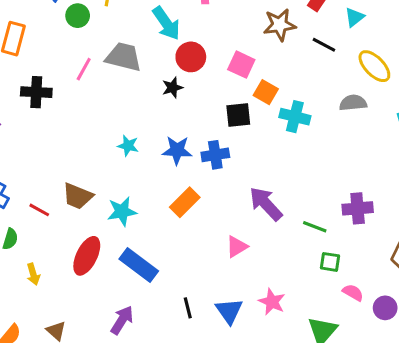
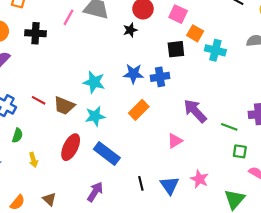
cyan star: (128, 146) -> (94, 82), moved, size x1.5
red line: (39, 210) -> (39, 100), moved

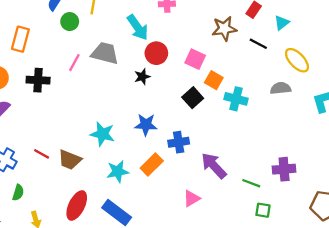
black square: (176, 49) -> (193, 98), turned -36
blue cross: (160, 77) -> (179, 142), moved
cyan star: (95, 116) -> (118, 172), moved

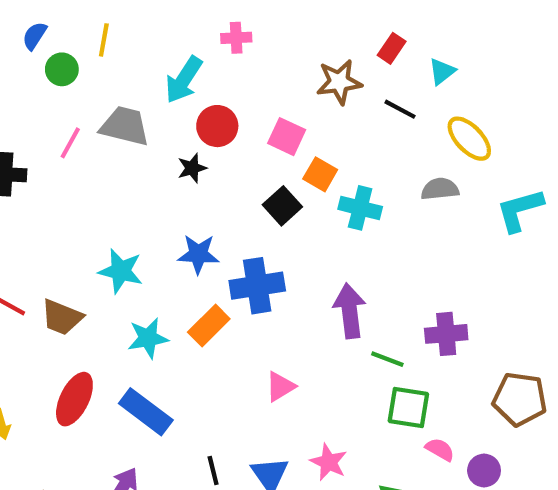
cyan arrow: (138, 27) -> (184, 80), turned 68
blue cross: (179, 142) -> (257, 286), size x1.4
purple arrow: (214, 166) -> (350, 311), moved, turned 36
green square: (263, 210) -> (408, 407), size x1.5

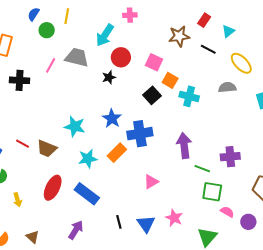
blue star: (198, 254) -> (112, 118), turned 30

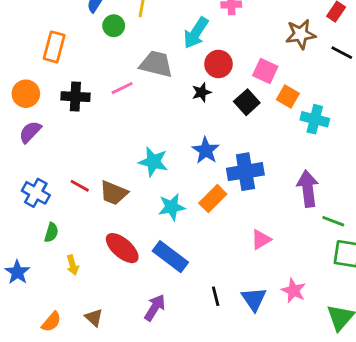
pink line: (51, 65) -> (122, 88), moved, turned 35
black square: (152, 95) -> (247, 102), moved
red ellipse: (53, 188) -> (122, 248), turned -75

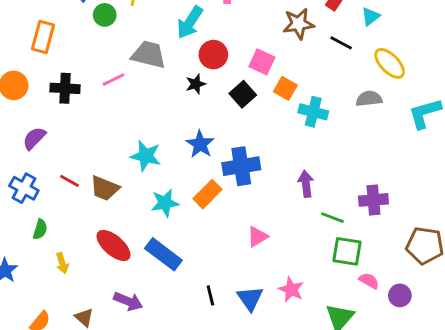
purple semicircle: (30, 132) -> (34, 138), moved
purple arrow: (308, 189) -> (306, 184), size x0.7
purple arrow: (155, 308) -> (128, 301), moved, turned 80

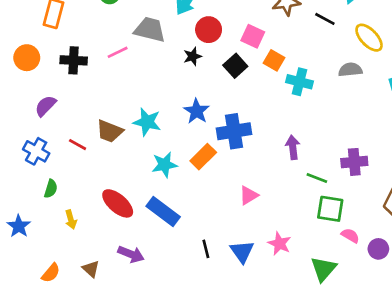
brown trapezoid: (105, 188) -> (110, 131), moved

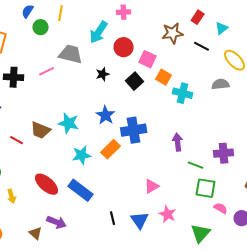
red circle: (209, 30) -> (124, 47), moved
pink triangle: (249, 195) -> (152, 186), moved
brown triangle: (91, 269) -> (36, 233), moved

